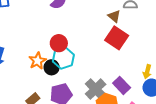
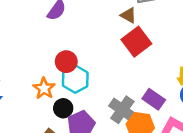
red square: (117, 38) -> (136, 42), turned 30
black circle: (52, 67) -> (63, 108), moved

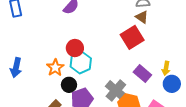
brown triangle: (128, 15) -> (142, 17), moved
purple rectangle: (154, 99) -> (142, 73), moved

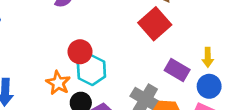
blue circle: (172, 84) -> (209, 86), moved

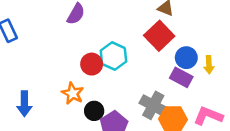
cyan hexagon: (91, 70) -> (113, 56), moved
blue circle: (209, 86) -> (186, 58), moved

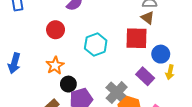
red square: (159, 36) -> (137, 38), turned 30
blue circle: (186, 58) -> (161, 54), moved
red circle: (92, 64) -> (56, 30), moved

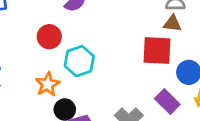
brown triangle: (148, 18) -> (172, 23), turned -32
cyan hexagon: (96, 44) -> (79, 61), moved

